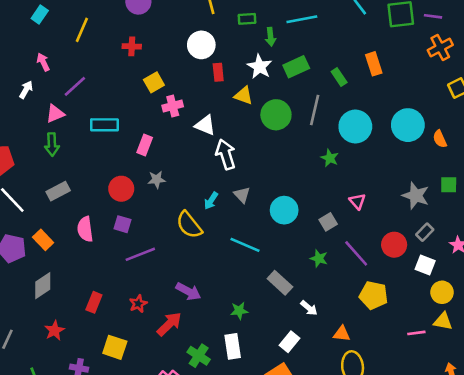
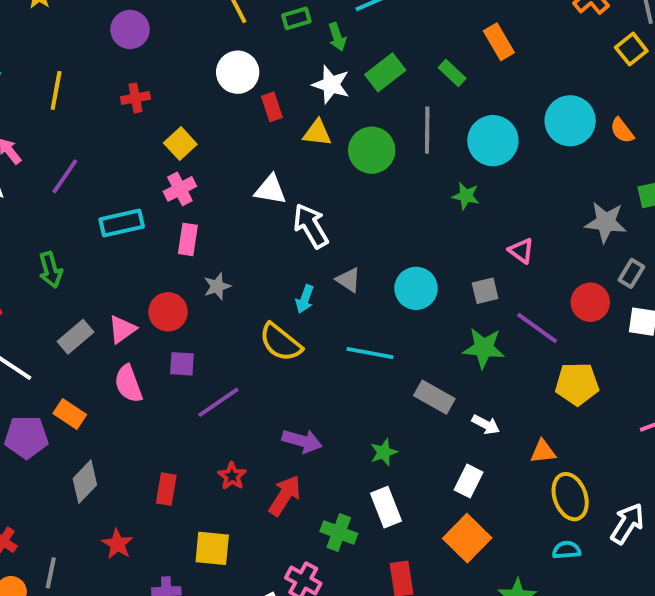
pink cross: (173, 106) -> (180, 189), moved
pink triangle: (55, 114) -> (122, 329), moved
gray square: (328, 222) -> (485, 291), turned 30
green star: (319, 258) -> (484, 348), size x1.5

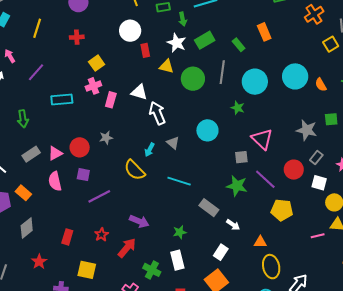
pink rectangle: (188, 239) -> (111, 100), moved
pink triangle: (521, 251) -> (262, 139), size x1.6
cyan circle: (416, 288) -> (207, 130), moved

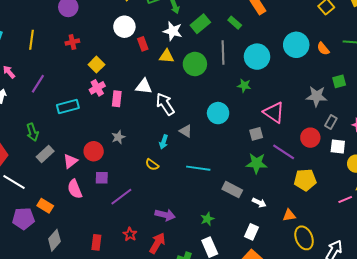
gray rectangle: (31, 154) -> (45, 154), moved
yellow semicircle: (135, 170) -> (152, 165), size x0.6

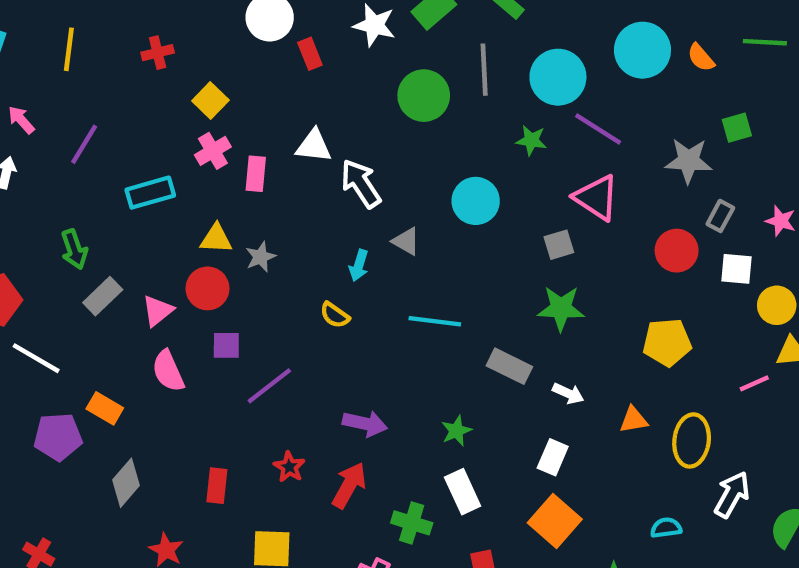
yellow triangle: (167, 56) -> (216, 239), moved
purple line: (284, 152) -> (598, 129), moved
yellow ellipse: (304, 238) -> (692, 440), moved, turned 30

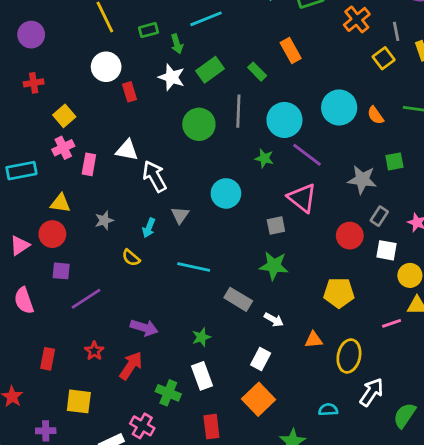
gray triangle: (406, 241) -> (180, 215), turned 30
gray star: (261, 257) -> (104, 220), moved
pink semicircle: (168, 371) -> (24, 301), moved

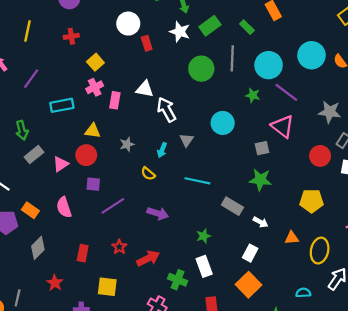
purple arrow: (144, 328) -> (158, 213), moved
red arrow: (131, 366) -> (148, 258), turned 30

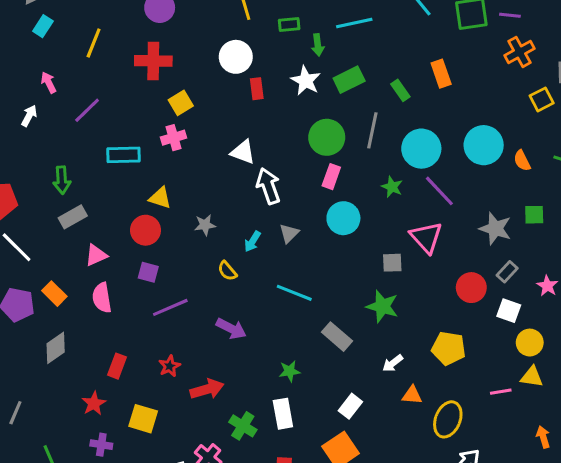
red cross: (71, 36) -> (153, 61), size x1.6
pink rectangle: (115, 100) -> (331, 177), moved
pink triangle: (61, 164) -> (96, 255), moved
white arrow: (260, 222) -> (393, 363), moved, turned 104
red star: (55, 283) -> (94, 403), moved

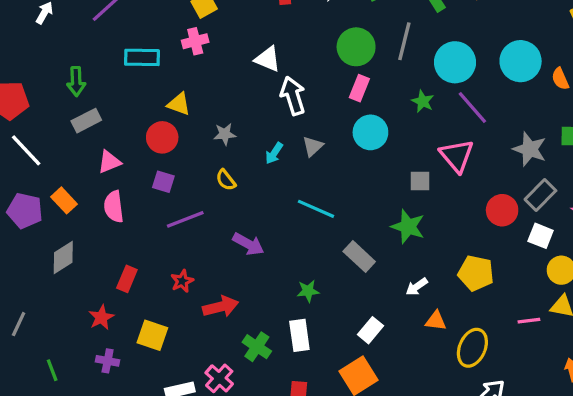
yellow semicircle: (227, 271) -> (226, 180), moved
gray rectangle: (507, 272) -> (540, 195), size x1.4

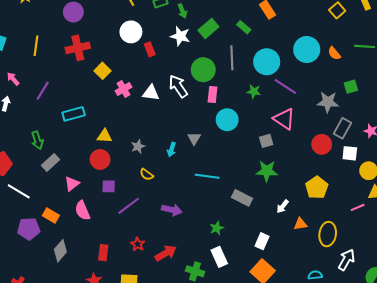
pink cross: (195, 41) -> (123, 89), moved
white arrow: (293, 96) -> (178, 86), moved
yellow pentagon: (476, 273) -> (317, 188), turned -30

